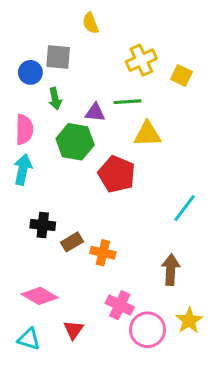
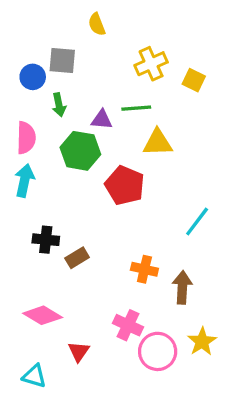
orange cross: (103, 253) -> (144, 269), moved
cyan triangle: (29, 339) -> (34, 376), moved

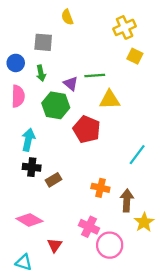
yellow cross: (151, 64) -> (125, 27), moved
blue circle: (33, 77) -> (16, 63), moved
purple triangle: (102, 120) -> (71, 84), turned 35
cyan arrow: (24, 180) -> (28, 140), moved
yellow star: (202, 342) -> (144, 222), moved

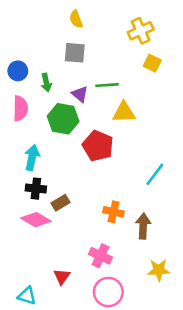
gray square: (43, 42) -> (75, 53), moved
pink diamond: (29, 220) -> (36, 220), moved
yellow star: (144, 222) -> (159, 270), moved, turned 30
pink circle: (110, 245) -> (108, 292), moved

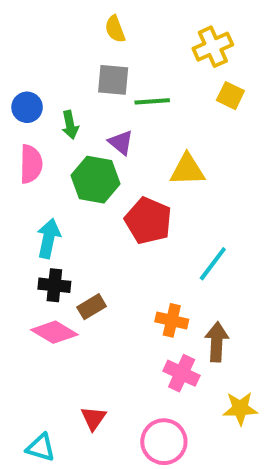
green line: (107, 85) -> (152, 101), moved
cyan line: (155, 174) -> (213, 264), moved
pink cross: (101, 256) -> (182, 373), moved

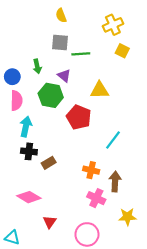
blue circle: (27, 107) -> (12, 77), moved
pink semicircle: (31, 164) -> (16, 101), moved
pink diamond: (54, 332) -> (29, 197), moved
cyan triangle: (41, 448) -> (12, 238), moved

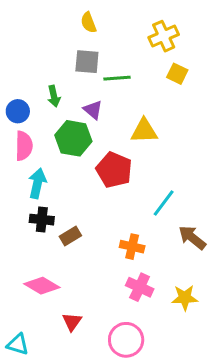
brown arrow: (115, 182) -> (192, 238), moved, turned -54
yellow star: (127, 217) -> (185, 298), moved

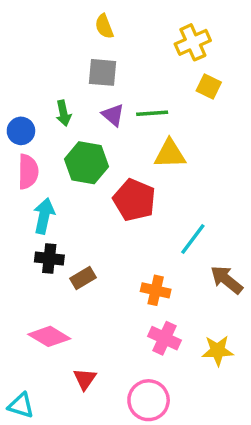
green line: (117, 78) -> (152, 113), moved
purple triangle: (93, 110) -> (113, 115), moved

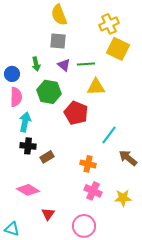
yellow semicircle: (104, 26) -> (59, 15), size x1.5
yellow square: (209, 87) -> (118, 49), size x1.6

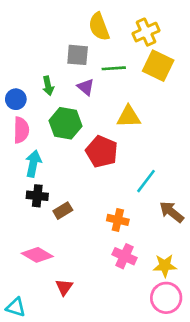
yellow semicircle: (59, 15) -> (99, 27), moved
green line: (86, 64) -> (114, 68), moved
pink circle: (84, 226) -> (166, 298), moved

